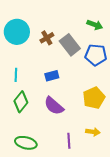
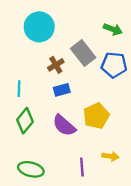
cyan circle: (17, 32) -> (39, 27), moved
brown cross: (47, 38) -> (56, 65), moved
yellow pentagon: (94, 98) -> (96, 116), moved

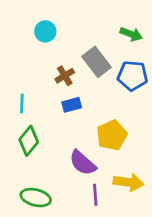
cyan circle: (39, 27) -> (45, 31), size x0.6
purple semicircle: (64, 125) -> (83, 163), moved
yellow arrow: (110, 156) -> (128, 182), size x1.5

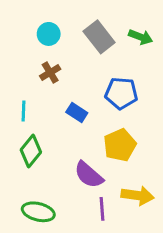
gray rectangle: (97, 62) -> (99, 37), moved
brown cross: (65, 76) -> (50, 72), moved
blue pentagon: (133, 76) -> (121, 93), moved
blue rectangle: (72, 105) -> (77, 113), turned 48

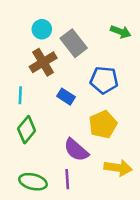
gray rectangle: (99, 37) -> (74, 43), moved
brown cross: (50, 72) -> (43, 62), size x1.5
purple line: (102, 209) -> (67, 179), moved

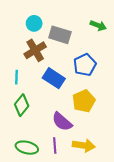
gray rectangle: (74, 43) -> (60, 35), turned -35
blue pentagon: (104, 80) -> (85, 65), turned -30
blue rectangle: (66, 97) -> (54, 78), size x1.5
yellow arrow: (118, 168) -> (84, 145), moved

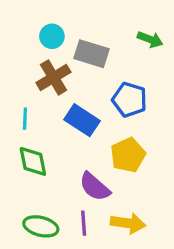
blue pentagon: (85, 65) -> (130, 100), turned -30
green diamond: (22, 105) -> (33, 161), turned -50

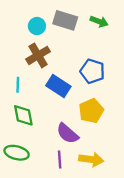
green arrow: (150, 39) -> (99, 21), moved
gray rectangle: (91, 54) -> (65, 20), moved
green ellipse: (41, 226) -> (17, 153), moved

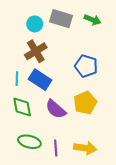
blue rectangle: (58, 86) -> (40, 80), moved
purple semicircle: (67, 133) -> (56, 109), moved
green ellipse: (17, 153) -> (29, 142), moved

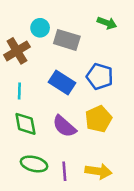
gray rectangle: (61, 19) -> (67, 40), moved
brown cross: (36, 51) -> (17, 51), moved
blue rectangle: (40, 80) -> (62, 83), moved

